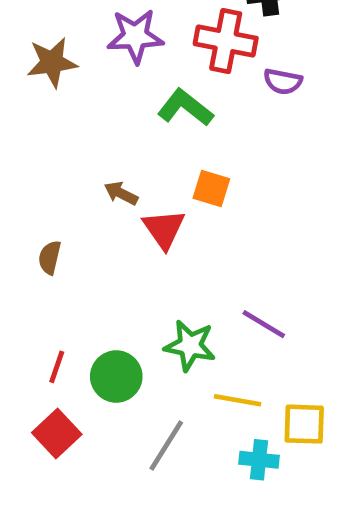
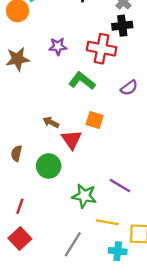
purple star: (135, 36) -> (58, 46), size x0.7
purple semicircle: (283, 81) -> (129, 88), moved, turned -48
green circle: (116, 376) -> (49, 166), moved

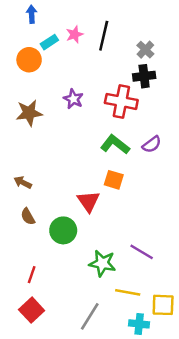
purple star: (58, 46) -> (73, 99), turned 30
green L-shape: (82, 81) -> (115, 144), moved
brown arrow: (51, 122) -> (23, 182), moved
brown semicircle: (16, 153) -> (28, 216), turned -42

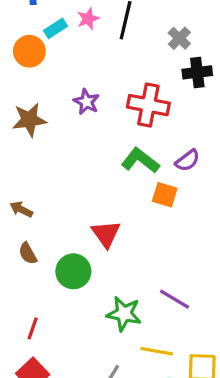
black cross: (144, 76) -> (197, 72), moved
orange square: (114, 180) -> (165, 195), moved

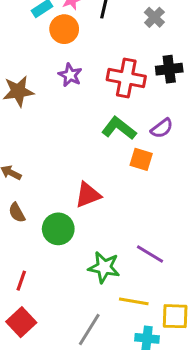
orange circle: (29, 51) -> (64, 29), moved
black cross: (197, 72) -> (169, 69), moved
red triangle: (106, 234) -> (88, 195), turned 44

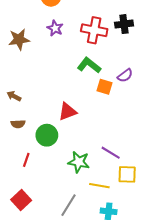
purple semicircle: (162, 128) -> (125, 75), moved
brown semicircle: (17, 213) -> (18, 124), turned -64
red line: (21, 281) -> (26, 160), moved
yellow square: (175, 316) -> (127, 174), moved

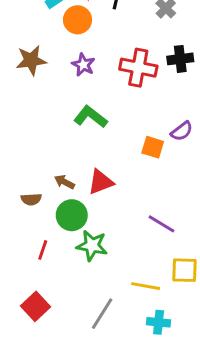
brown star: (19, 39) -> (31, 60), moved
green L-shape: (89, 65) -> (91, 117), moved
brown arrow: (14, 96) -> (64, 182), moved
purple line: (111, 153) -> (161, 224), moved
green star: (79, 162) -> (92, 246), moved

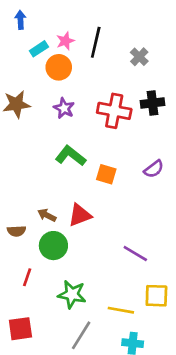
orange square: (153, 147) -> (106, 174), moved
green star: (92, 246) -> (72, 294), moved
red square: (36, 306) -> (20, 329), turned 35

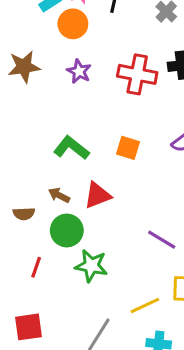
green L-shape: (71, 156) -> (71, 148), moved
green star: (72, 294) -> (91, 266), moved
yellow line: (121, 310) -> (145, 305), turned -35

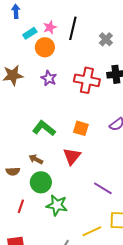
red triangle: (97, 195) -> (72, 156), moved, turned -30

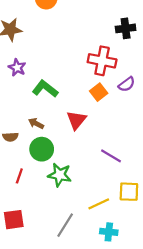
purple star: (49, 78) -> (17, 68), moved
red cross: (87, 80) -> (102, 61), moved
orange square: (81, 128) -> (99, 92), moved, turned 35

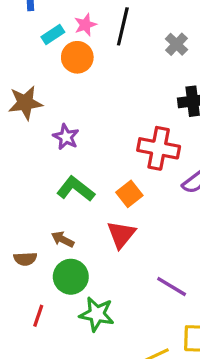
purple star: (17, 68) -> (66, 137), moved
orange square: (99, 92) -> (129, 194), moved

